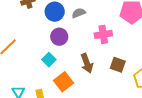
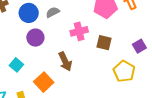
cyan square: (49, 60) -> (16, 65), moved
brown square: (118, 65) -> (104, 43), moved

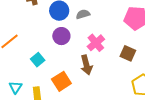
pink cross: (79, 31) -> (96, 43), moved, turned -36

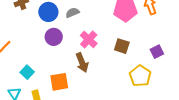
cyan square: (38, 60) -> (27, 72), moved
orange square: (61, 81) -> (59, 82), turned 30

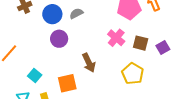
pink cross: (89, 39) -> (116, 38), moved
brown square: (122, 46) -> (141, 43), moved
yellow pentagon: (140, 76) -> (133, 74), moved

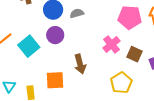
cyan square: (35, 76) -> (29, 46), moved, size x1.5

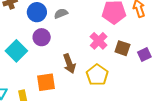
yellow pentagon: (121, 83) -> (97, 75), moved

